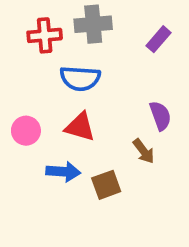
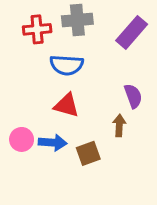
purple rectangle: (159, 39) -> (132, 32), size x1.5
pink circle: (26, 131) -> (22, 139), moved
brown arrow: (144, 151) -> (119, 125), turned -140

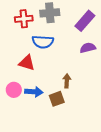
purple semicircle: (133, 96) -> (88, 48), moved, turned -84
red triangle: (67, 105) -> (27, 63), moved
brown arrow: (119, 125) -> (67, 81), moved

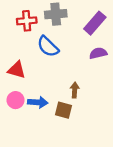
blue semicircle: (43, 42) -> (48, 47), turned 40
red triangle: (27, 63) -> (17, 70), moved
brown square: (57, 99) -> (64, 110), turned 35

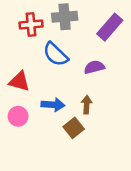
purple semicircle: (98, 53) -> (94, 67), moved
blue arrow: (38, 102) -> (53, 105), moved
brown square: (64, 110) -> (74, 128), turned 36

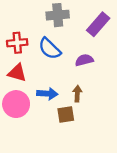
red cross: (31, 25) -> (17, 43), moved
pink circle: (18, 116) -> (16, 104), size x1.5
brown square: (74, 128) -> (66, 114), turned 30

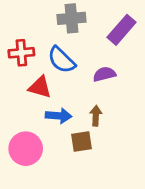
red triangle: (17, 73) -> (40, 87), moved
pink circle: (16, 104) -> (26, 149), moved

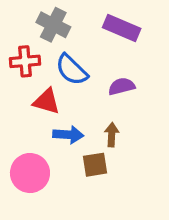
gray cross: (71, 18) -> (53, 25), moved, turned 32
purple rectangle: (122, 30) -> (122, 28), moved, turned 72

